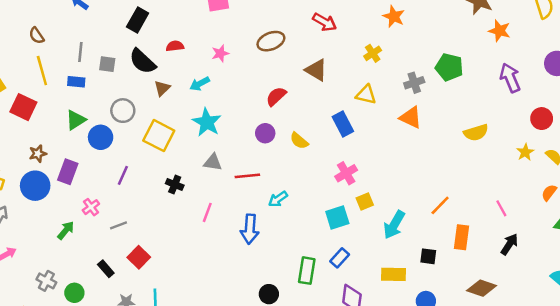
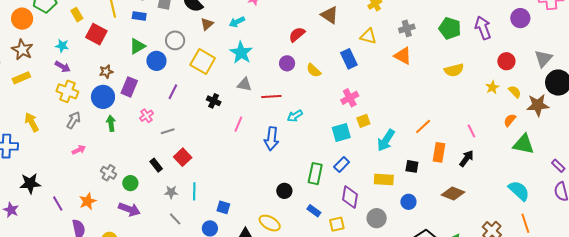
green pentagon: (449, 67) -> (450, 28), moved
green arrow: (66, 230) -> (111, 123), moved, turned -49
black arrow: (509, 244) -> (466, 158), moved

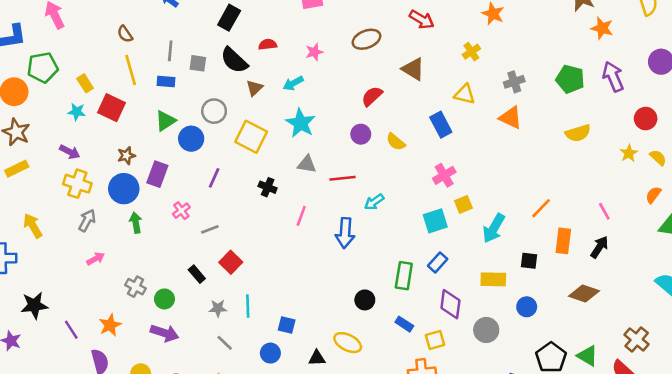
cyan star: (62, 46) -> (77, 112), moved

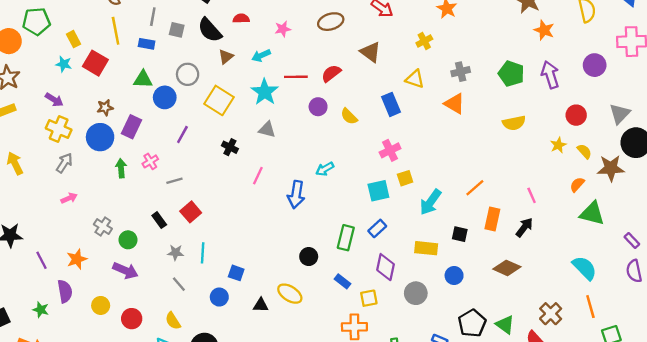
green triangle: (165, 121) -> (143, 79), turned 30
red line: (342, 178) -> (296, 77), moved
green arrow: (136, 223) -> (121, 168), moved

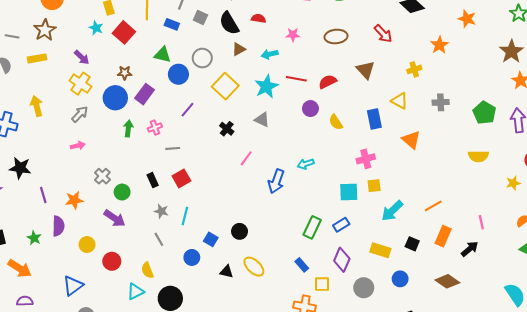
orange triangle: (455, 104) -> (411, 140), moved
black circle: (309, 257) -> (240, 231), moved

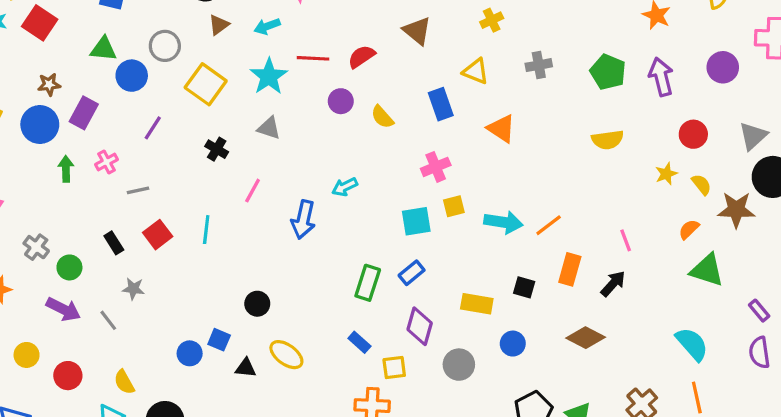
cyan arrow: (392, 211) -> (503, 222), moved, turned -120
cyan line: (185, 216) -> (206, 230), moved
gray line: (159, 239) -> (108, 320), moved
blue square: (211, 239) -> (219, 340), moved

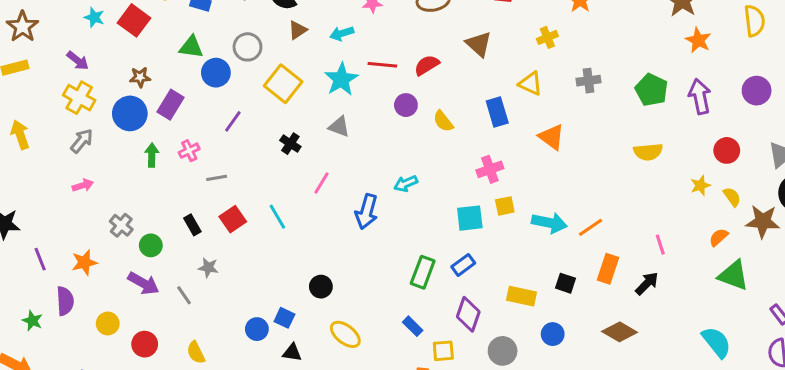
cyan line: (206, 230) -> (277, 217), turned -40
black triangle: (246, 368) -> (292, 353), moved

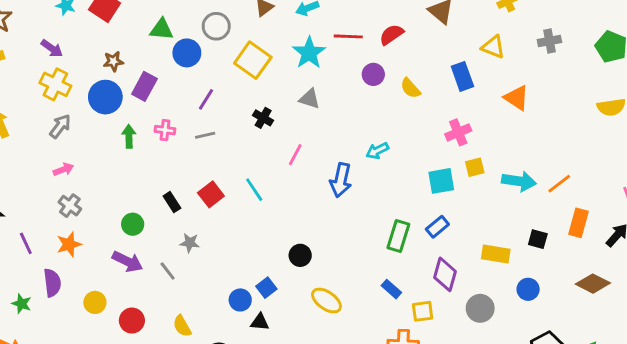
pink cross: (189, 151) -> (165, 130), turned 36
gray line: (217, 178) -> (205, 135), moved
gray cross: (121, 225) -> (70, 206), moved
blue square: (284, 318) -> (266, 288), turned 30
black triangle: (292, 353) -> (260, 322), moved

